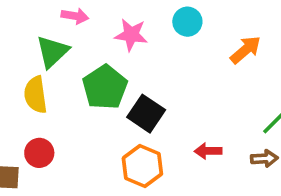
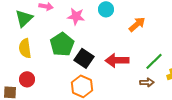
green triangle: (52, 52) -> (24, 18), moved
red arrow: (208, 151) -> (117, 60), moved, size x1.6

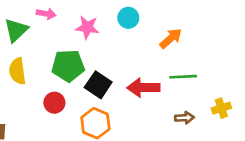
green pentagon: (62, 44) -> (68, 66), turned 30
green line: (154, 61) -> (183, 77), moved, turned 42
red circle: (27, 79) -> (54, 103), moved

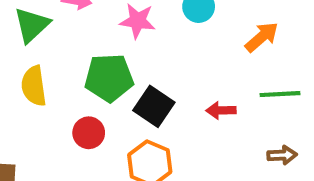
red arrow: (143, 88) -> (221, 110), size x0.6

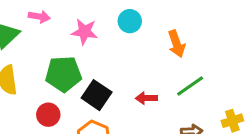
orange arrow: (262, 37) -> (177, 44), turned 112
green line: (280, 94) -> (190, 86), turned -32

